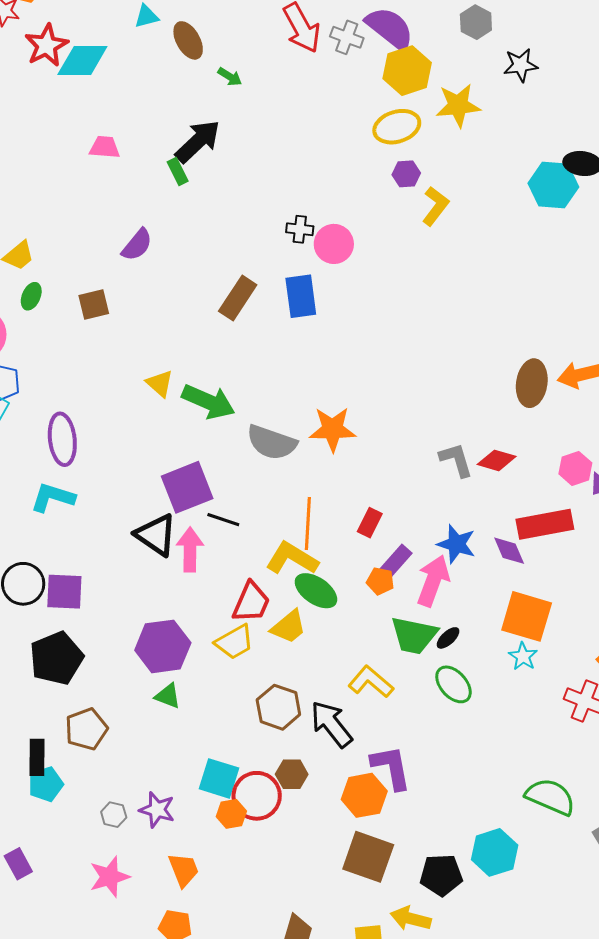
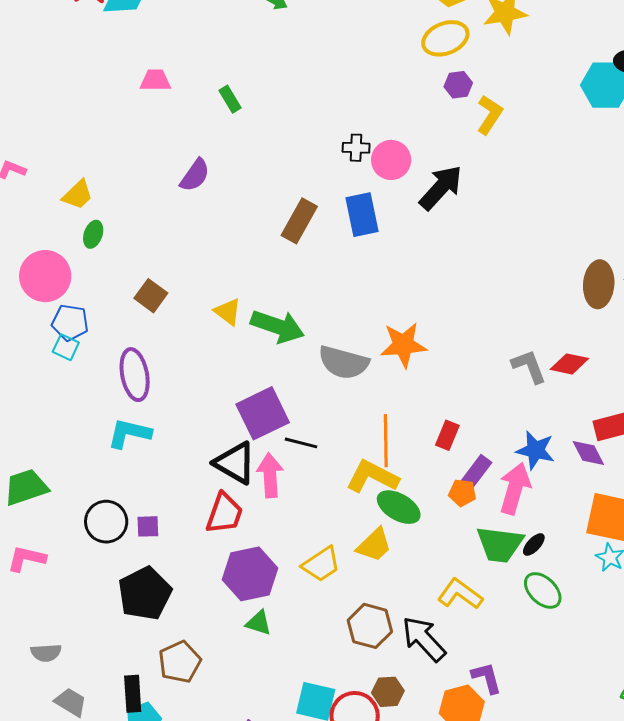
black arrow: (198, 141) -> (441, 188), moved
brown square: (94, 305) -> (151, 296), moved, turned -36
purple square: (64, 592) -> (148, 526), size x0.6
red trapezoid: (251, 602) -> (224, 513), moved
purple L-shape: (391, 767) -> (487, 678), size x0.7

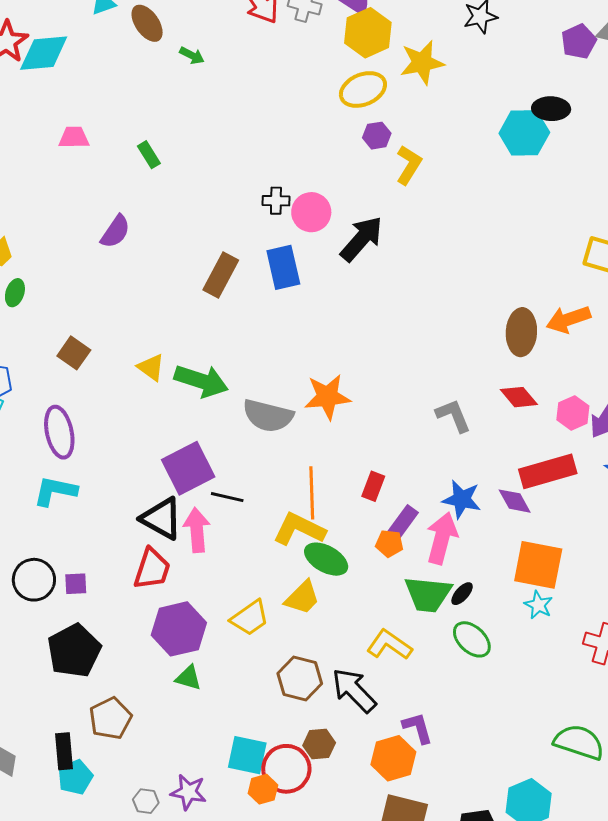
red diamond: (569, 364) -> (519, 397), moved, turned 39

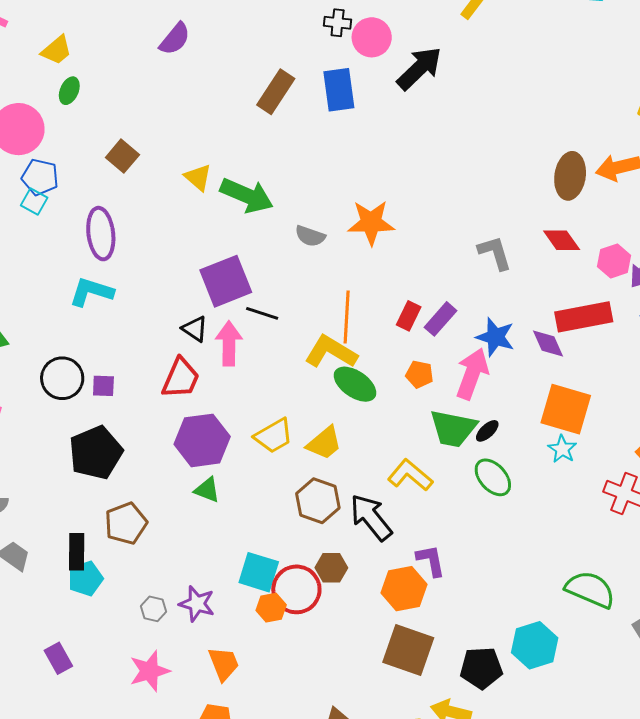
gray semicircle: (268, 416) -> (310, 236), size x0.6
black triangle: (162, 518) -> (195, 329), size x0.6
purple rectangle: (403, 522) -> (441, 319), moved
yellow trapezoid: (302, 598) -> (324, 443), moved

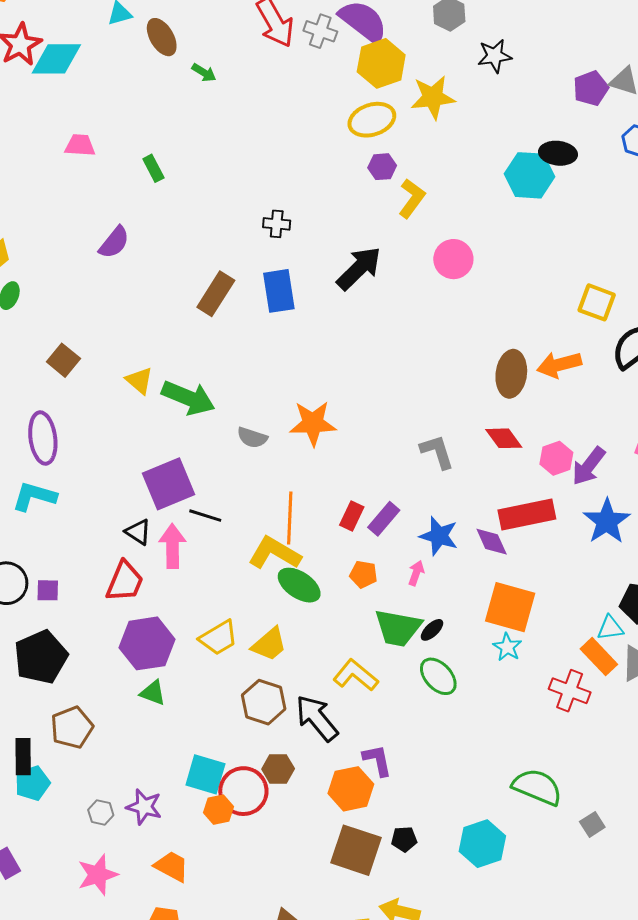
pink circle: (372, 37) -> (453, 259), moved
pink arrow: (472, 374) -> (416, 573), size x0.5
orange trapezoid: (224, 664) -> (172, 866), turned -39
black pentagon: (481, 668) -> (404, 839), moved, size x0.6

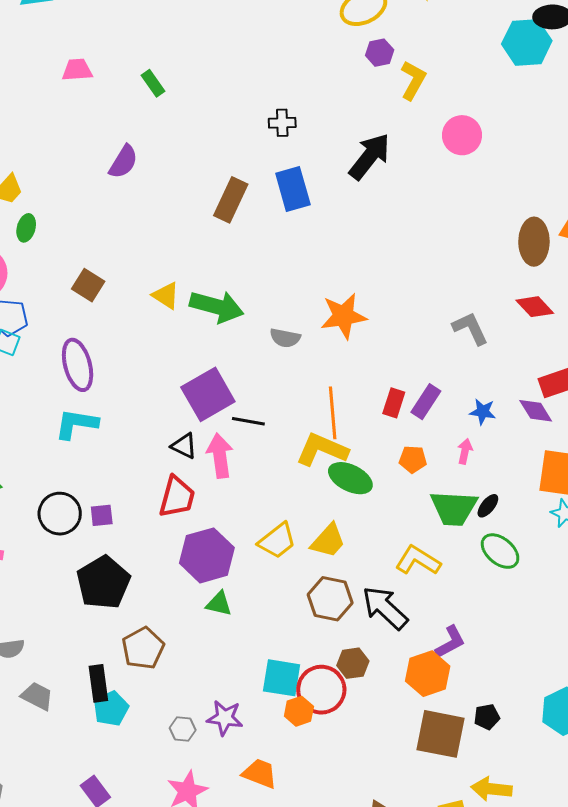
blue star: (439, 536) -> (483, 412), size x0.7
purple L-shape: (377, 760) -> (450, 642), turned 81

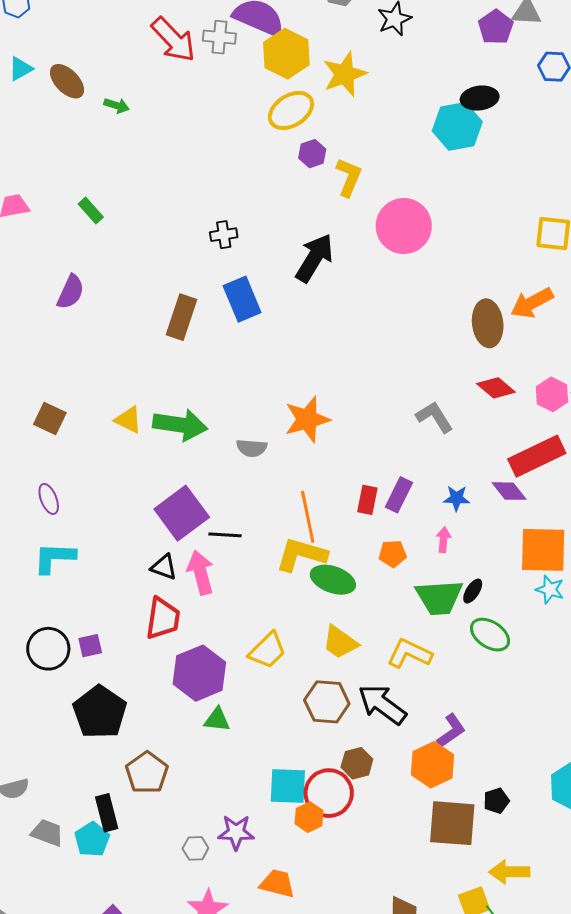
pink circle: (462, 135) -> (404, 226), size x1.4
purple ellipse: (78, 365) -> (49, 499), size x0.6
yellow trapezoid: (328, 541) -> (340, 642), moved, turned 90
cyan pentagon: (111, 709) -> (92, 839), moved

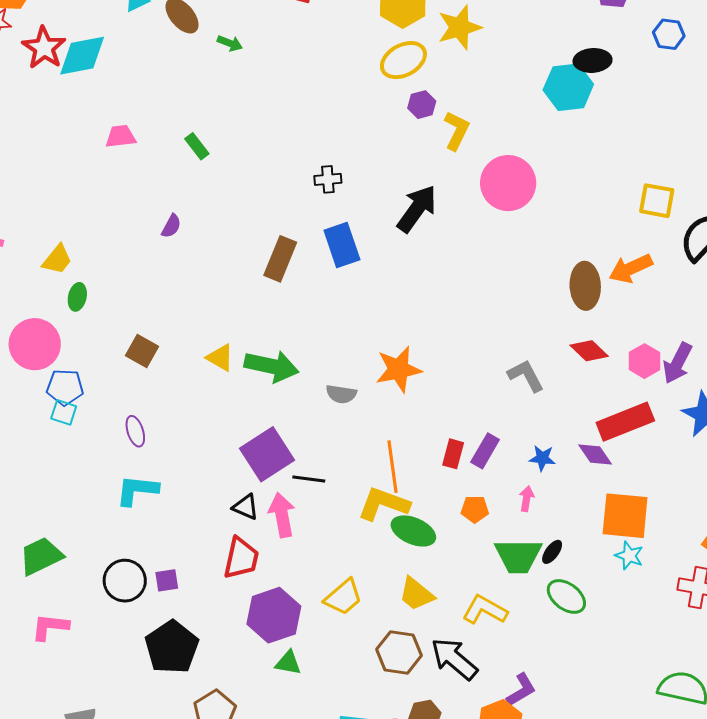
purple semicircle: (71, 292) -> (171, 226), size x0.7

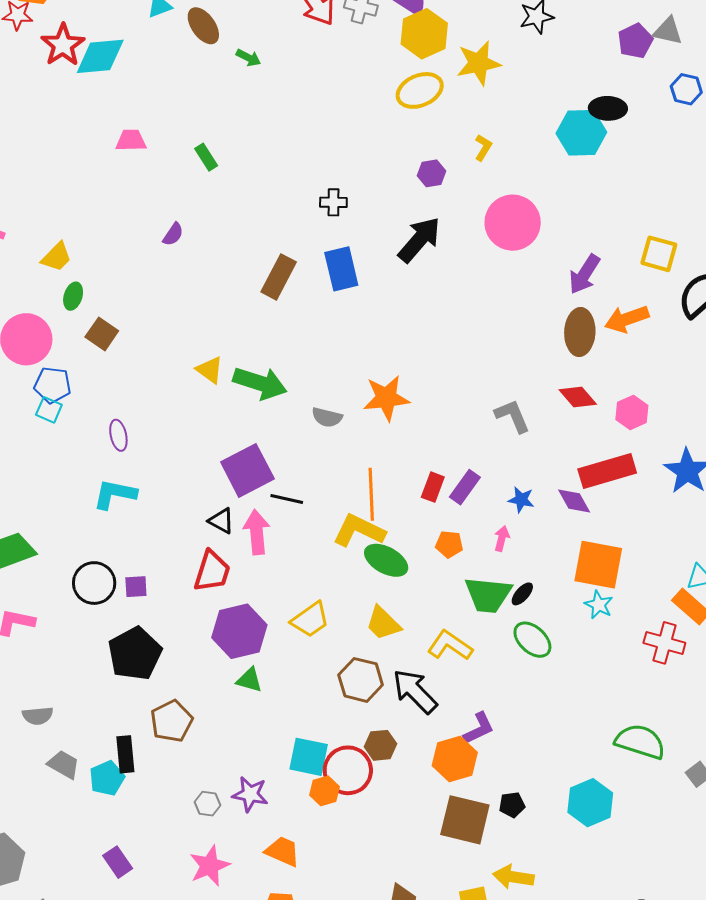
purple hexagon: (422, 105) -> (431, 173), moved
yellow L-shape: (457, 131) -> (483, 148), moved, size x0.7
brown square: (142, 351) -> (102, 334), moved
purple arrow: (678, 363) -> (584, 274), moved

